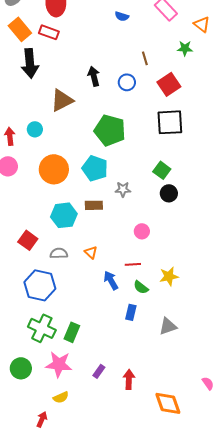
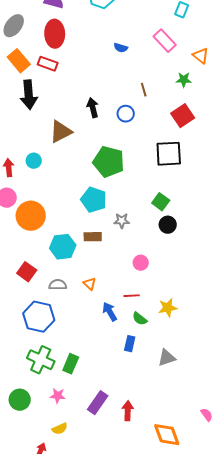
red square: (169, 84) -> (183, 116), moved
orange circle: (54, 169) -> (31, 216), moved
pink star: (59, 364) -> (58, 396), size x0.6
purple rectangle: (99, 371) -> (98, 403), size x1.6

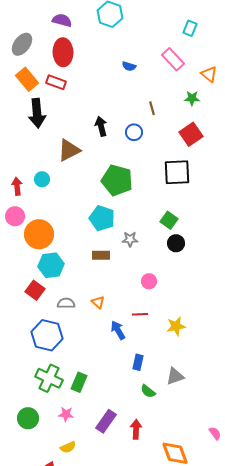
cyan hexagon: (63, 247) -> (51, 265), moved
green semicircle: (140, 319) -> (148, 391), moved

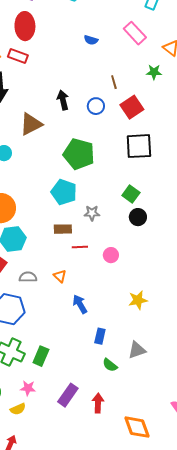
red square: (191, 134) -> (132, 107), moved
red line: (140, 314) -> (80, 247), moved
yellow semicircle: (68, 447) -> (18, 409), moved

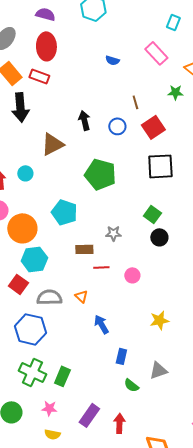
cyan pentagon: (64, 192) -> (64, 212), moved
gray semicircle: (28, 277) -> (49, 297), size x1.4
yellow semicircle: (18, 409) -> (52, 434), moved, turned 35

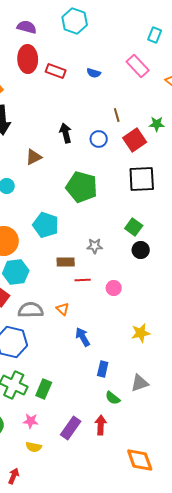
red rectangle: (39, 76) -> (56, 71), moved
green star: (175, 92) -> (157, 124), moved
brown triangle: (52, 144) -> (34, 157), size x0.7
red arrow: (119, 423) -> (101, 425), moved

